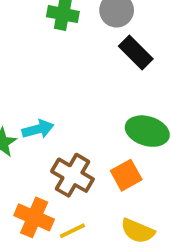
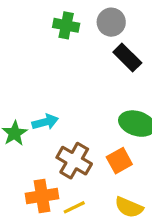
orange cross: (34, 217) -> (42, 196), turned -32

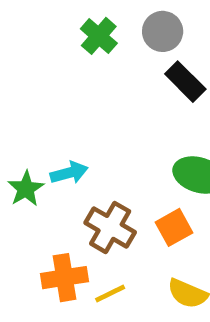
green cross: (66, 25) -> (99, 36), turned 30

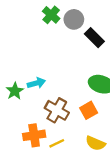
gray circle: (163, 31) -> (74, 19), moved

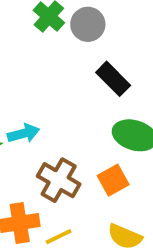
black rectangle: (94, 38) -> (113, 79), moved

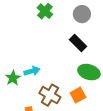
gray circle: (88, 24) -> (82, 14), moved

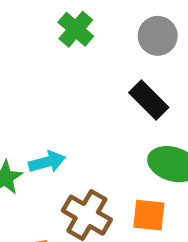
orange square: (78, 95) -> (149, 215), turned 35

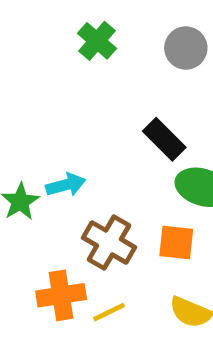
black rectangle: (149, 100) -> (164, 139), moved

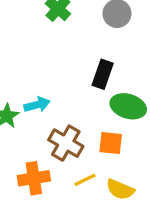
black rectangle: (164, 139) -> (103, 74), turned 64
yellow line: (109, 312) -> (85, 180), moved

